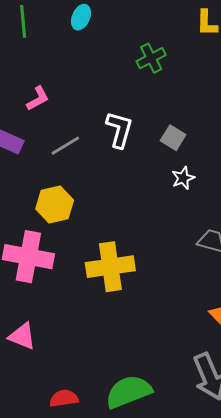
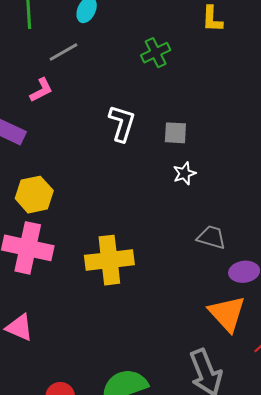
gray square: (173, 138) -> (175, 133), turned -30
gray line: (65, 146) -> (64, 52), moved
yellow hexagon: (55, 205) -> (34, 195), moved

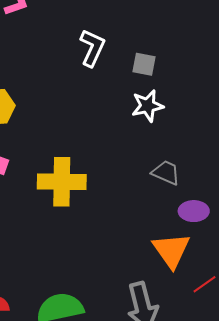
white star: (184, 173) -> (148, 106), size x1.4

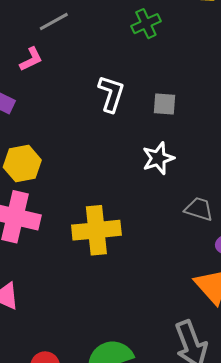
white star: (148, 106) -> (158, 158), moved

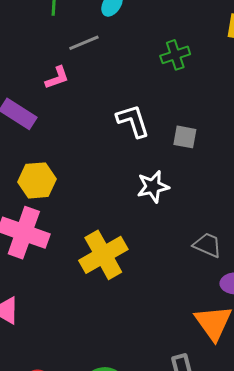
white L-shape: (111, 94) -> (133, 121), turned -42
white star: (158, 158) -> (153, 187), moved
yellow cross: (96, 230) -> (103, 255), turned -30

